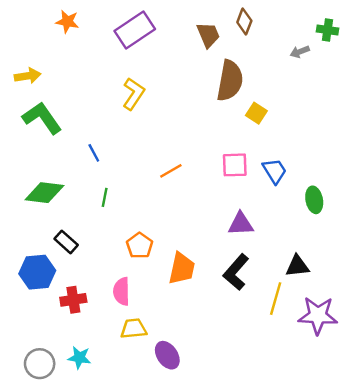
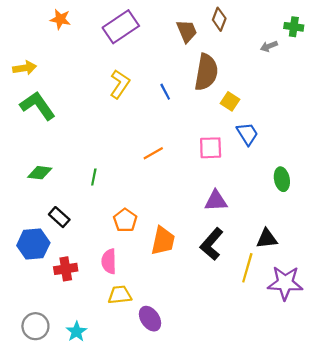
blue line: (94, 153) -> (165, 92), moved
blue trapezoid: (274, 171) -> (247, 134), moved
green diamond: (44, 193) -> (40, 173), size x0.7
cyan star: (79, 358) -> (77, 332), moved, turned 30

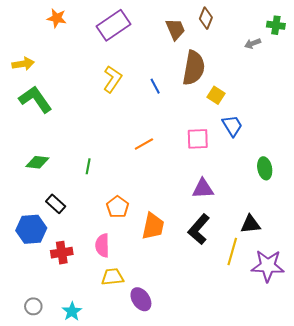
gray circle: (35, 326) -> (33, 306), size x0.7

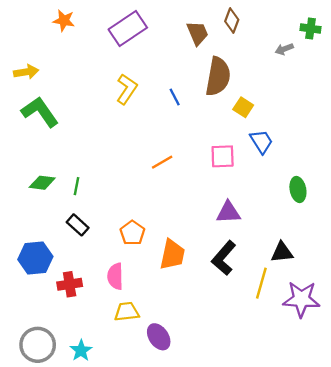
green line: (88, 166) -> (76, 186), moved
black rectangle: (56, 204) -> (78, 225), moved
gray circle: (33, 306) -> (38, 345), size x1.8

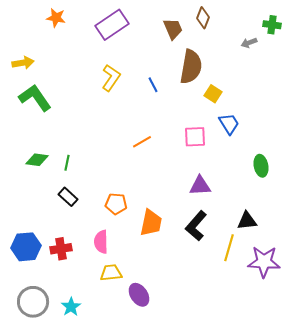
orange pentagon: (132, 233) -> (116, 204), turned -30
blue hexagon: (35, 258) -> (26, 247), moved

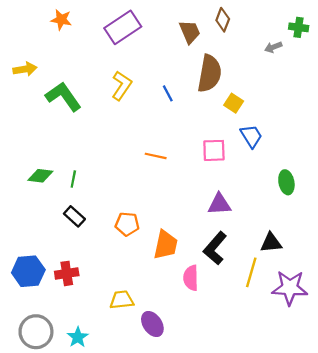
green L-shape: (35, 98) -> (63, 97), moved
orange line: (142, 142) -> (156, 156), turned 42
pink semicircle: (101, 242) -> (191, 278), moved

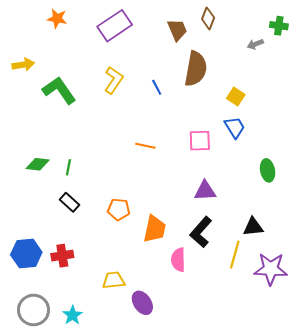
yellow square: (234, 103) -> (236, 96), moved

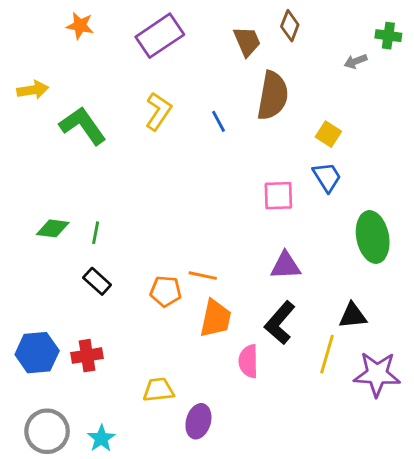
orange line: (145, 146) -> (203, 276), moved
green ellipse: (268, 170) -> (373, 237), size x1.6
purple ellipse: (142, 303) -> (198, 421), turned 50

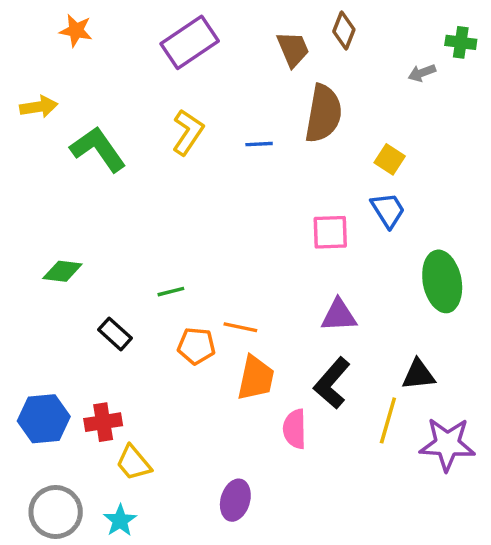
orange star: (80, 26) -> (76, 30), moved
blue line: (218, 121) -> (259, 144), turned -65
green line: (96, 233) -> (171, 292), moved, turned 65
yellow trapezoid: (158, 390) -> (134, 463), moved, turned -124

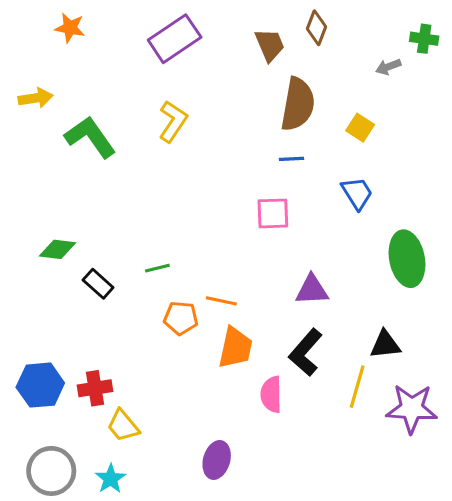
blue line: (259, 144) -> (292, 159), moved
yellow square: (390, 159) -> (360, 128), moved
pink square: (330, 232) -> (273, 213), moved
black rectangle: (115, 334) -> (98, 284), moved

